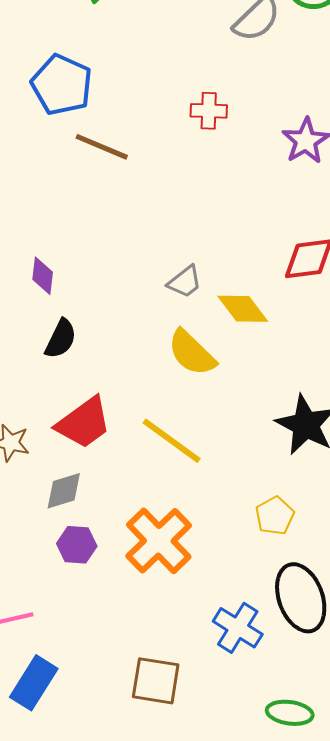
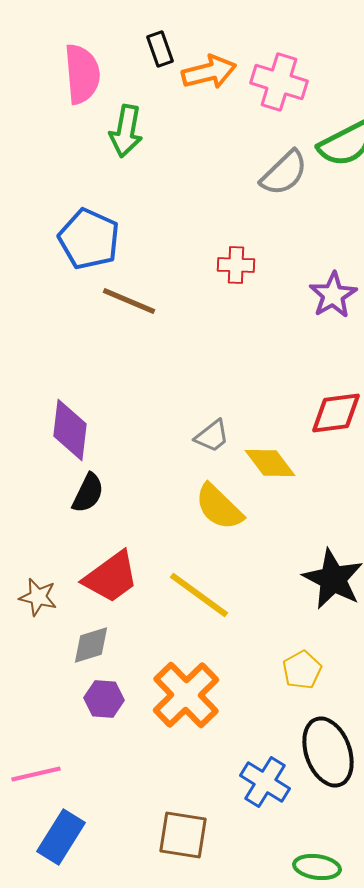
purple diamond: (43, 276) -> (70, 430), size x1.6

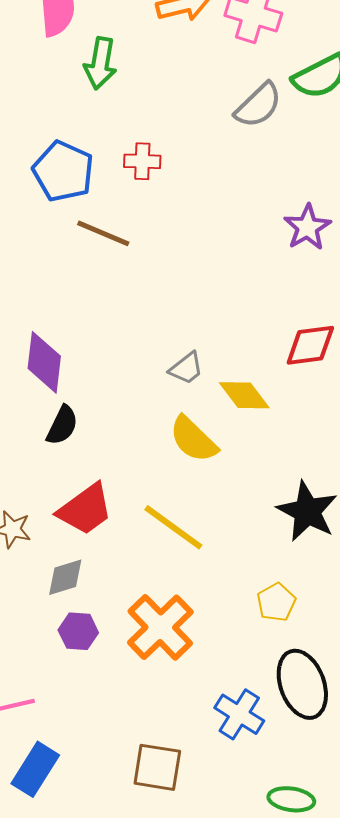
red cross: (236, 265) -> (142, 161), moved

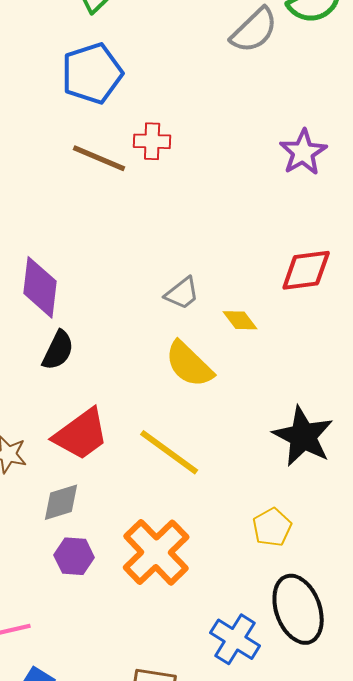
red cross: (142, 161) -> (152, 141), moved
blue pentagon: (63, 171) -> (92, 73), moved, turned 30
yellow diamond: (244, 395) -> (240, 320), size x0.7

